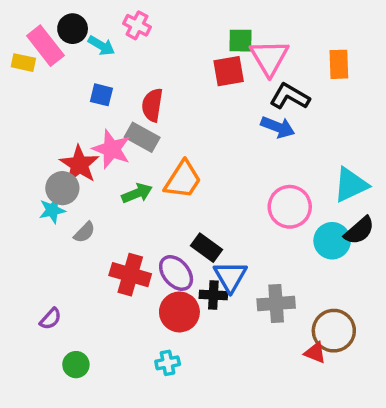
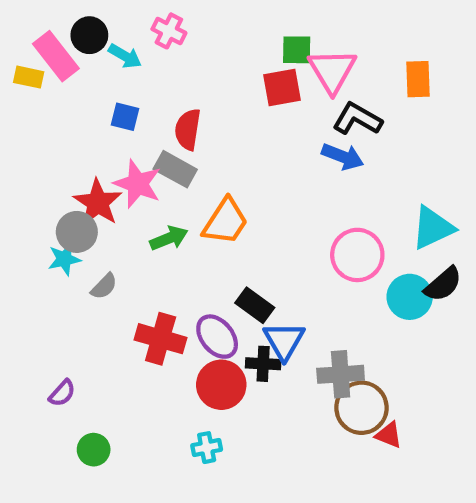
brown circle: (334, 331) -> (361, 408), moved

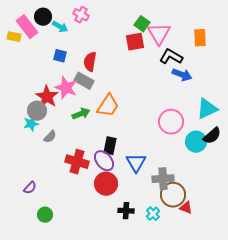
green square: (297, 50) -> (142, 24), turned 35
blue arrow: (343, 157) -> (182, 75), moved
black rectangle: (255, 305) -> (110, 146), moved, turned 66
black cross: (263, 364) -> (126, 211), moved
cyan cross: (207, 448) -> (153, 214), moved, turned -32

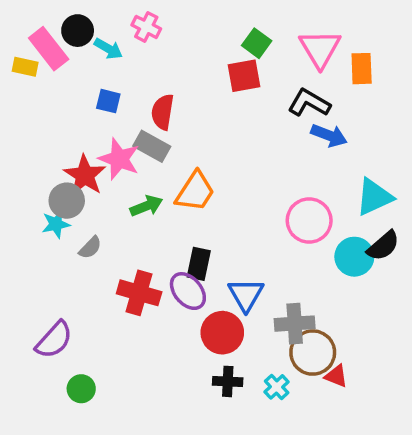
pink triangle: (159, 34) -> (320, 49), moved
red circle: (106, 184) -> (222, 333), moved
purple semicircle: (30, 188) -> (54, 340), size x1.6

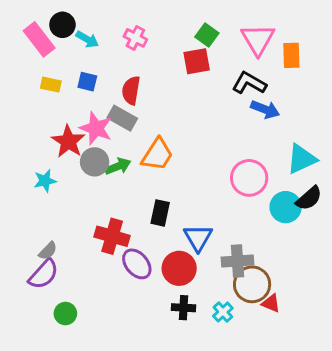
pink cross: (146, 27) -> (135, 38), moved
yellow rectangle: (25, 67) -> (51, 85), moved
gray circle: (67, 201) -> (95, 162), moved
gray semicircle: (90, 248) -> (48, 251), moved
purple ellipse: (188, 291) -> (137, 264), moved

